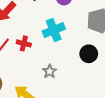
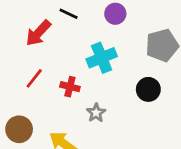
red cross: (24, 43) -> (70, 87), moved

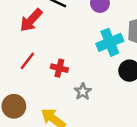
cyan cross: (102, 58) -> (110, 42), moved

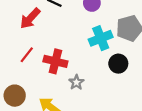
red cross: (59, 68) -> (55, 61), size x1.5

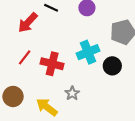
cyan cross: (101, 38) -> (88, 52), moved
gray star: (76, 82) -> (72, 93), moved

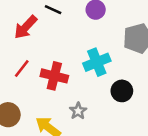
black circle: (112, 66) -> (122, 91), moved

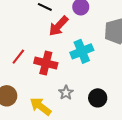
red arrow: (26, 27) -> (59, 26), moved
black circle: (122, 91) -> (98, 98), moved

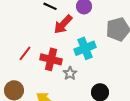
gray star: (66, 93) -> (70, 73), moved

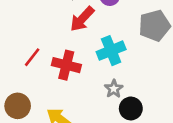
gray star: (70, 73) -> (114, 89), moved

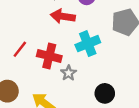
red arrow: (82, 19) -> (63, 16), turned 55
gray star: (114, 89) -> (69, 73), moved

